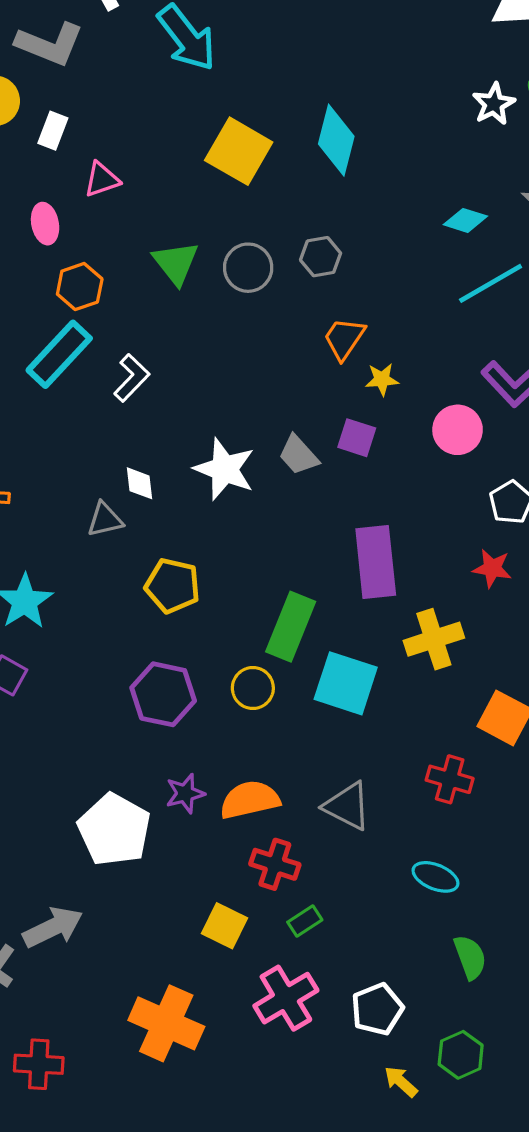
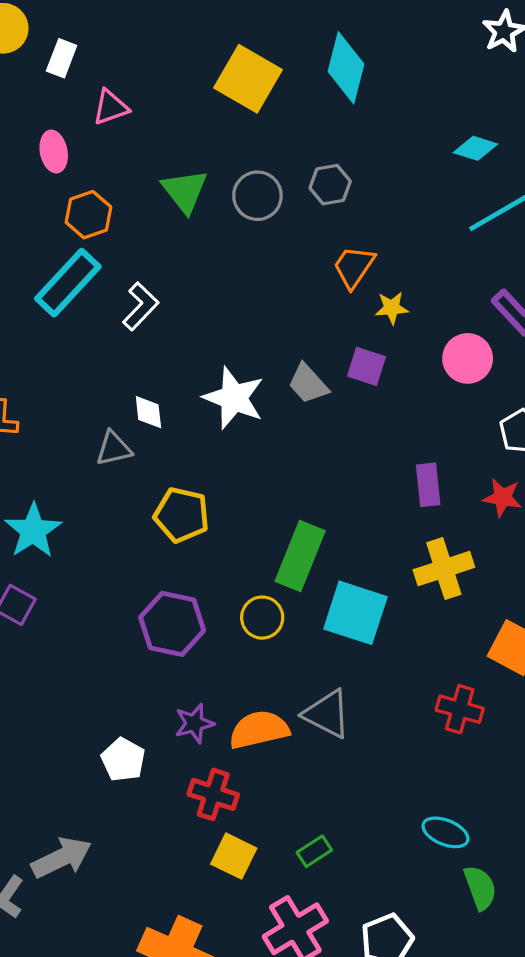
purple rectangle: (376, 562) -> (428, 485), moved, size x0.6
gray triangle: (347, 806) -> (327, 714), moved
white pentagon: (114, 830) -> (123, 760), size x0.6
red cross: (275, 864) -> (213, 794), moved
cyan ellipse: (435, 877) -> (445, 832), moved

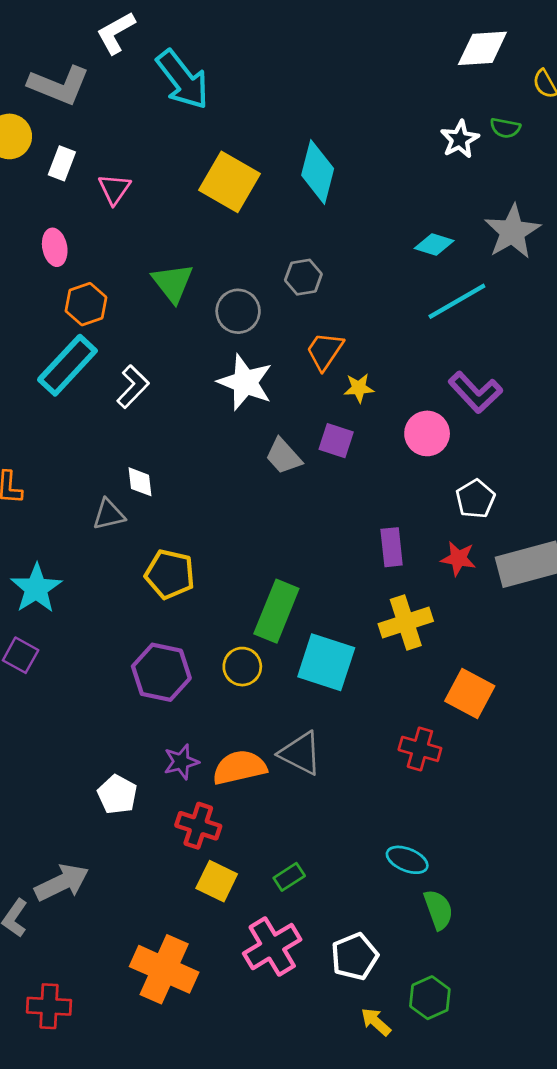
pink triangle: (111, 107) -> (114, 189), moved, turned -36
gray circle: (257, 196) -> (238, 311), moved
white star: (234, 398) -> (245, 382), moved

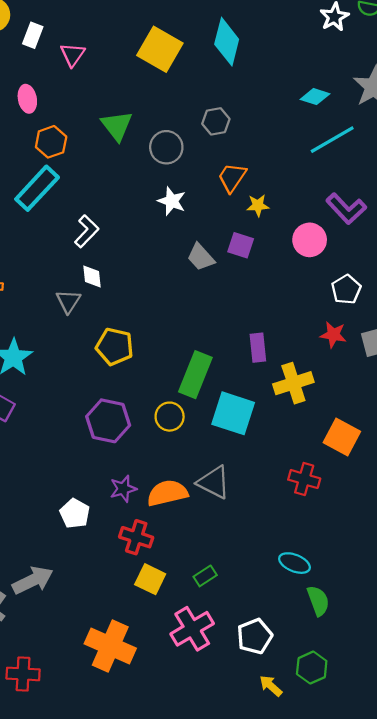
white star: (245, 382) -> (172, 201), size x0.7
white L-shape: (133, 387) -> (87, 231), moved
gray triangle: (109, 514) -> (68, 301), turned -44
purple rectangle: (392, 547) -> (258, 348), moved

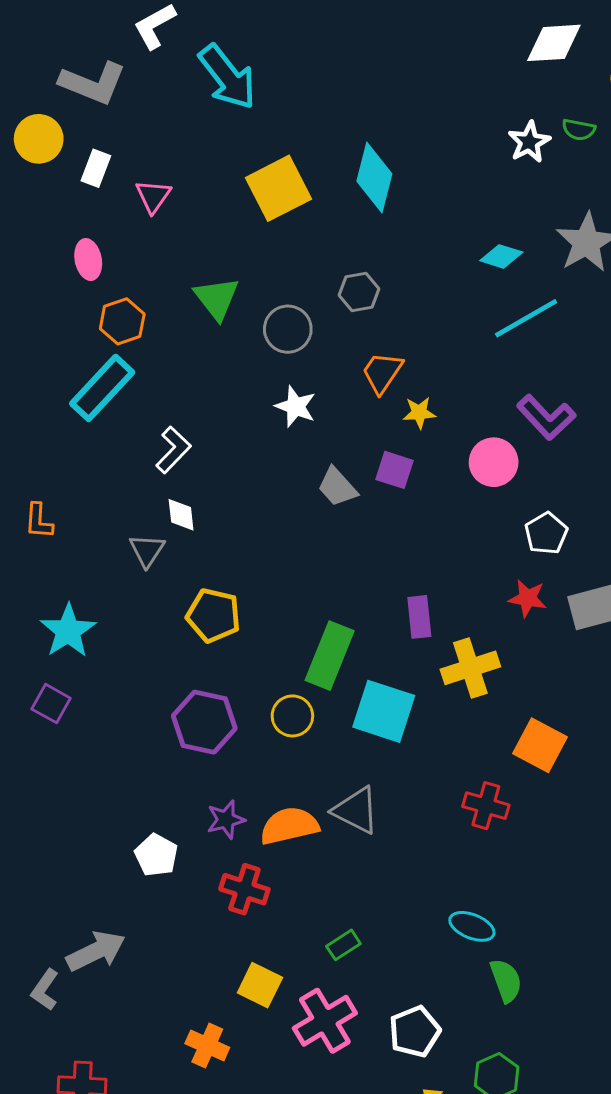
yellow square: (160, 49) -> (279, 188), turned 33
yellow square: (150, 579) -> (260, 985), moved
orange cross: (110, 646) -> (207, 1045), size x0.6

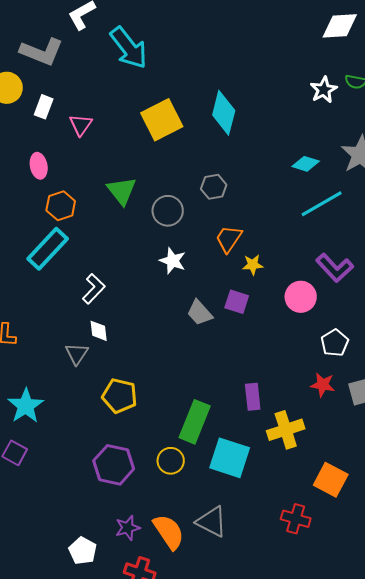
orange semicircle: (289, 826) -> (169, 532), turned 69

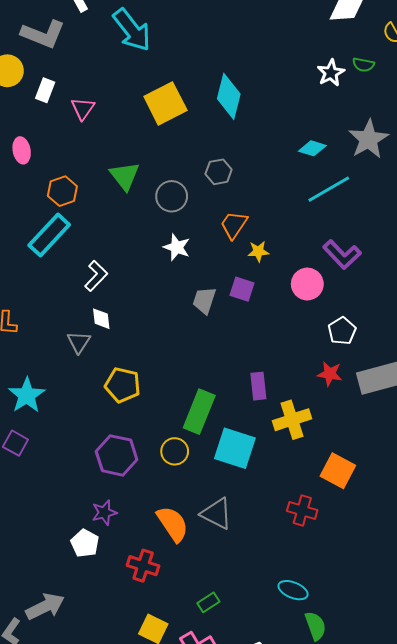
pink ellipse: (39, 166) -> (22, 150), moved
gray trapezoid: (200, 313) -> (204, 300), turned 60
purple star: (128, 528) -> (104, 513), moved

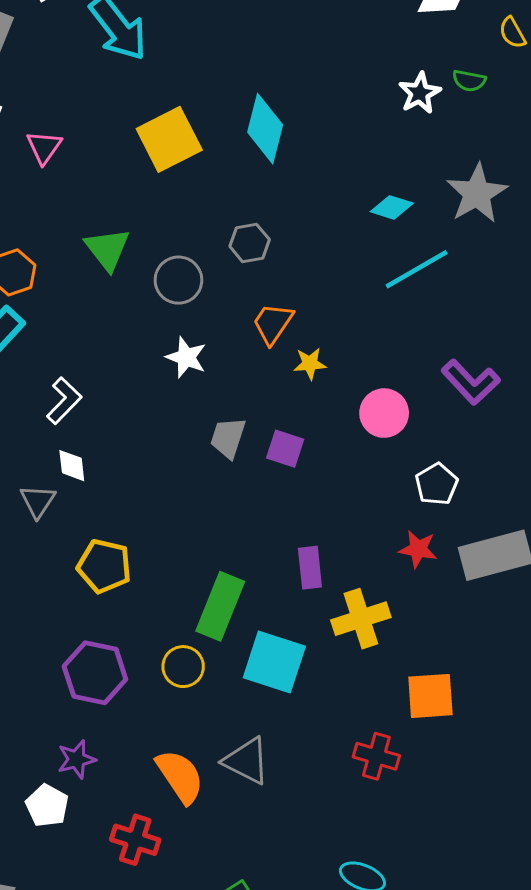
purple L-shape: (342, 254) -> (471, 382), moved
purple square: (242, 289) -> (285, 449), moved
orange square: (338, 471) -> (430, 696), turned -32

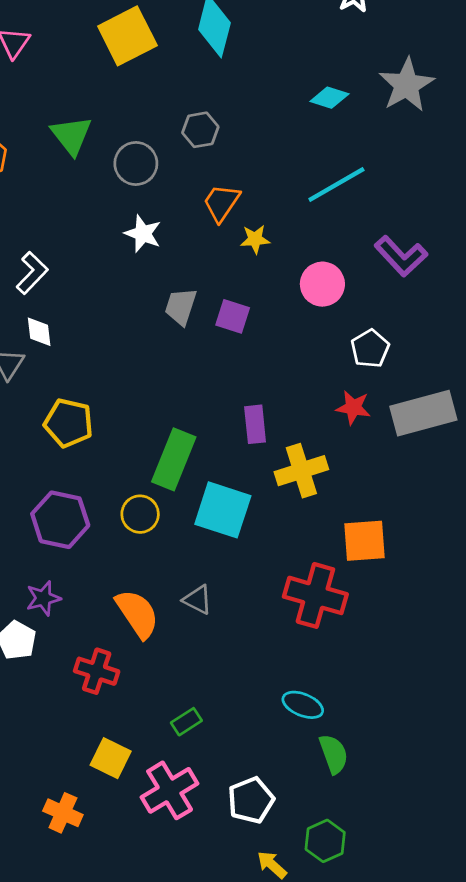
cyan line: (417, 269) -> (336, 185), moved
red cross: (376, 756) -> (315, 595), size x1.5
gray triangle: (246, 761) -> (198, 600), size x0.7

